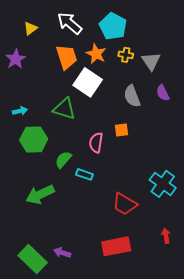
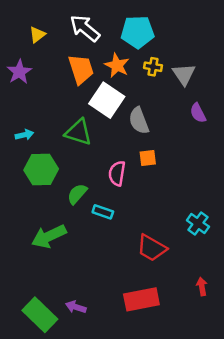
cyan pentagon: (113, 26) -> (138, 32), turned -30
gray semicircle: (132, 96) -> (139, 121), moved
cyan cross: (163, 184) -> (198, 223), size x0.7

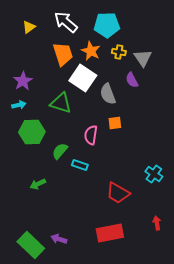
purple star: (19, 72) -> (23, 81), moved
purple semicircle: (198, 113) -> (132, 80), moved
green arrow: (49, 236) -> (38, 184), size x0.6

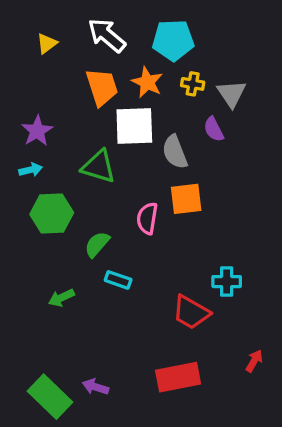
white square: (83, 78) -> (134, 126), turned -36
orange square: (115, 123) -> (186, 199), size x1.5
cyan rectangle: (80, 165) -> (118, 280), moved
cyan cross: (154, 174) -> (227, 282), moved, turned -36
red arrow: (157, 223) -> (254, 361), turned 40

